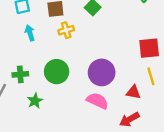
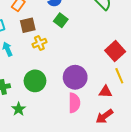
red square: (149, 48) -> (115, 51), turned -30
pink semicircle: (97, 101) -> (74, 103), turned 72

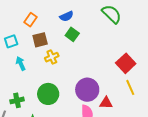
red triangle: (105, 92) -> (106, 103), moved

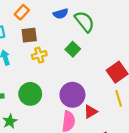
green semicircle: (112, 14) -> (84, 22), moved
green square: (72, 34) -> (73, 49), moved
red triangle: (106, 103) -> (91, 112), turned -40

